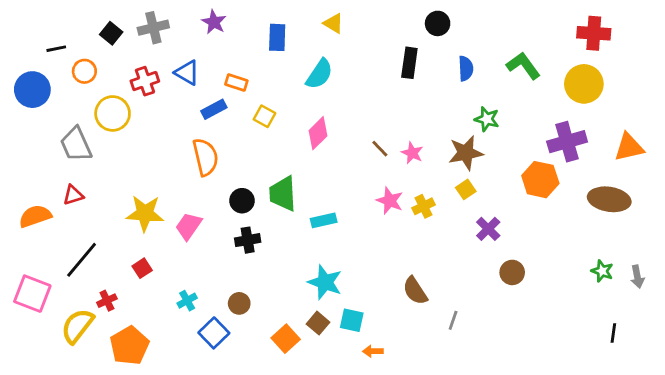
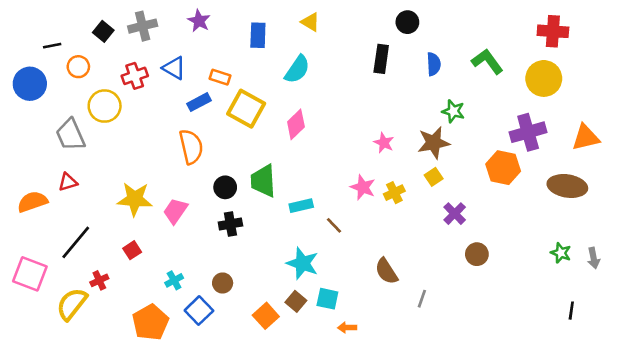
yellow square: (265, 116) -> (246, 109), size x1.8
brown line: (380, 149) -> (334, 225), moved
orange pentagon: (129, 346) -> (150, 322), moved

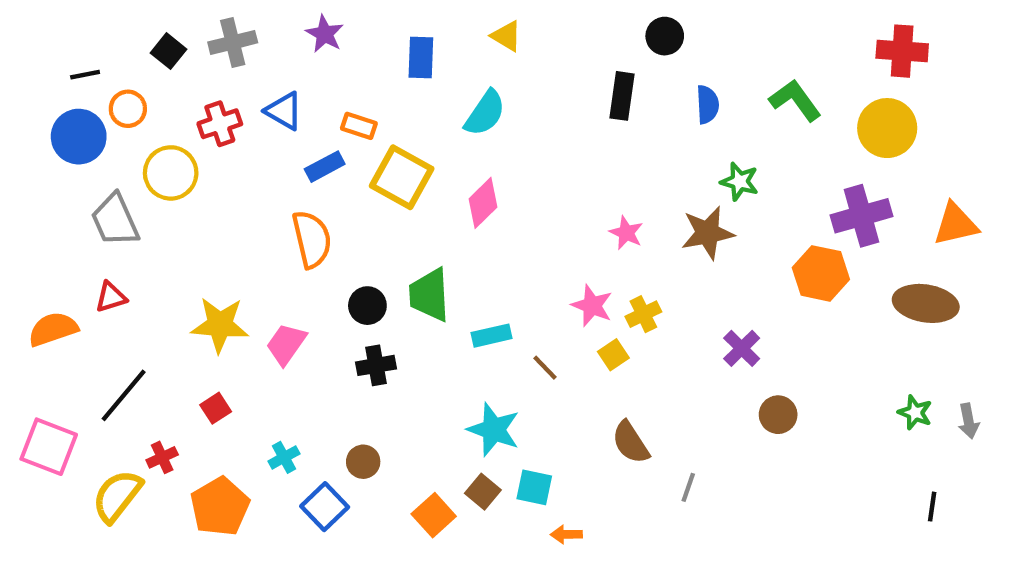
blue circle: (30, 84) -> (79, 137), moved
yellow square: (434, 177) -> (613, 355), moved
orange pentagon: (150, 322) -> (220, 507), moved

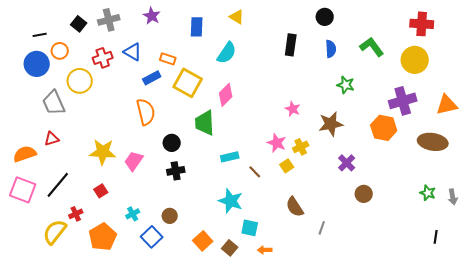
black circle: (665, 36) -> (325, 17), moved
brown star: (708, 233) -> (331, 124), moved
green trapezoid: (429, 295) -> (205, 123), moved
pink square: (49, 447) -> (23, 190), moved
brown square: (483, 492) -> (230, 248), moved

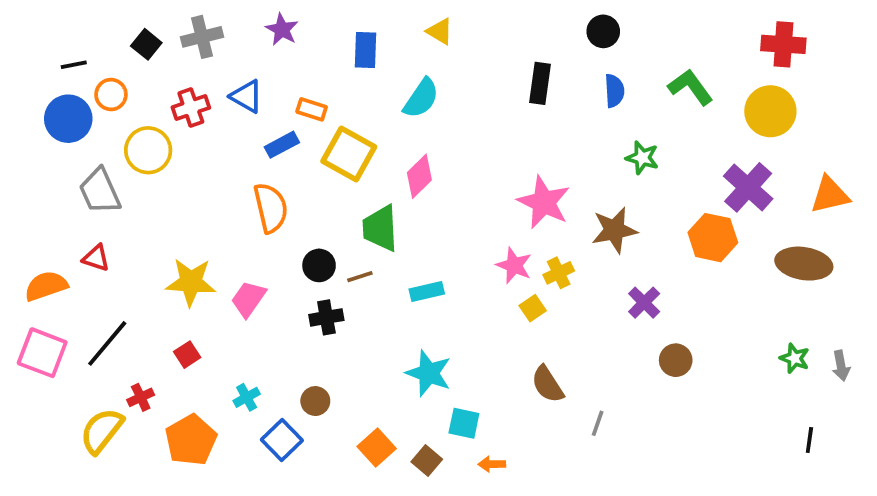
purple cross: (403, 101) -> (748, 187), turned -32
pink star: (293, 109) -> (544, 202), size x1.8
red triangle: (52, 139) -> (96, 258), turned 35
brown line: (255, 172) -> (360, 277), moved, turned -64

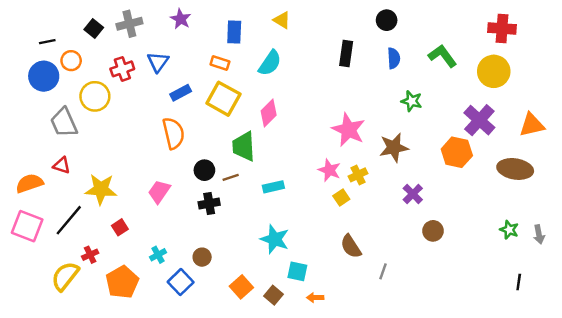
blue triangle: (247, 96) -> (158, 62), turned 35
orange rectangle: (312, 109) -> (220, 63), moved
yellow star: (191, 282) -> (101, 189), moved

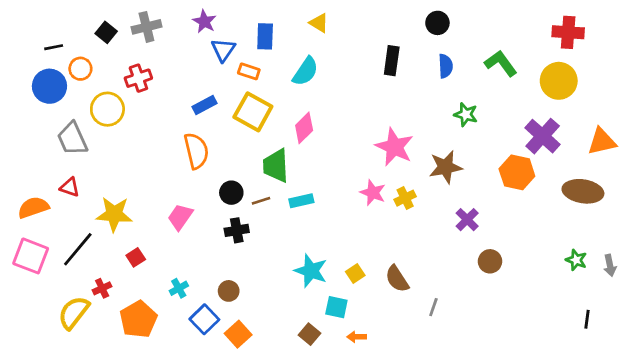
blue triangle: (158, 62) -> (223, 50), moved
cyan rectangle: (273, 187) -> (301, 201), moved
yellow square: (341, 198) -> (355, 273), moved
orange square: (241, 287) -> (238, 334), moved

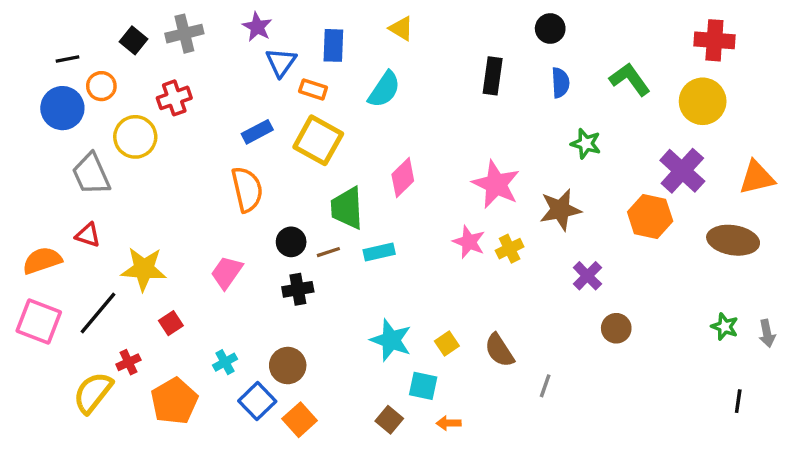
pink diamond: (304, 128) -> (403, 178), moved
brown circle: (229, 291) -> (288, 366), size x1.4

